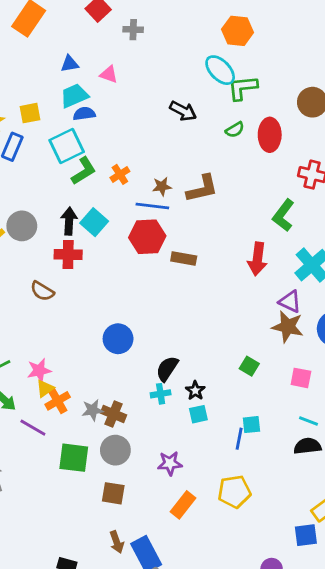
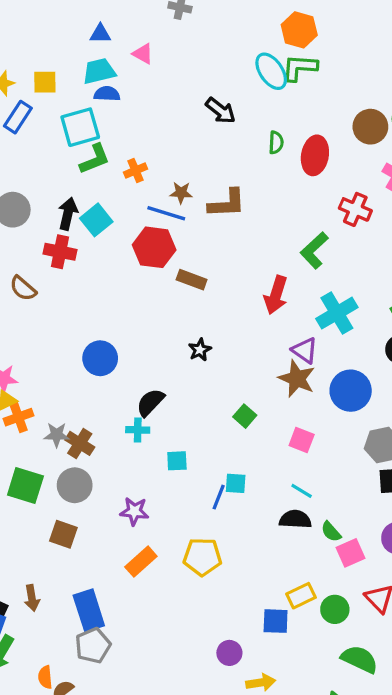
green L-shape: (243, 88) -> (300, 68), moved
green semicircle: (235, 130) -> (276, 143), turned -66
black star: (195, 391) -> (200, 350), moved
brown arrow: (117, 542) -> (32, 598), moved

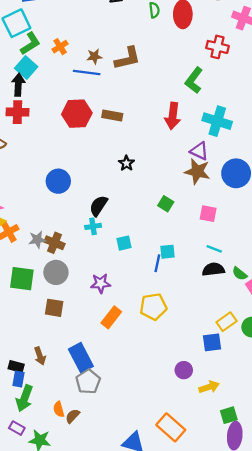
cyan square: (96, 220) -> (26, 68), moved
red hexagon: (154, 247) -> (77, 114), moved
cyan cross: (337, 313) -> (217, 121), turned -32

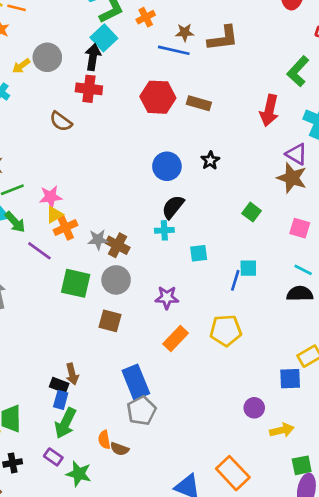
blue circle: (58, 181) -> (167, 166), moved
brown arrow: (40, 356) -> (72, 374), moved
brown semicircle: (73, 416) -> (120, 449), turned -119

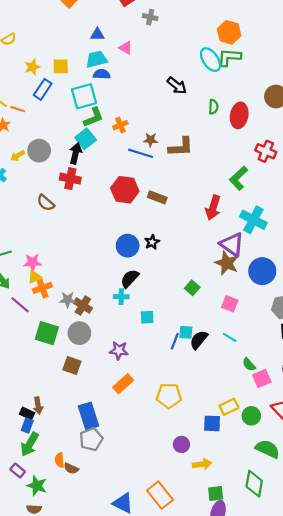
purple triangle: (297, 154) -> (232, 244), size x1.4
black star: (210, 160) -> (152, 242), moved
black semicircle: (300, 294) -> (199, 340), moved, turned -54
yellow pentagon: (226, 330) -> (169, 396), moved

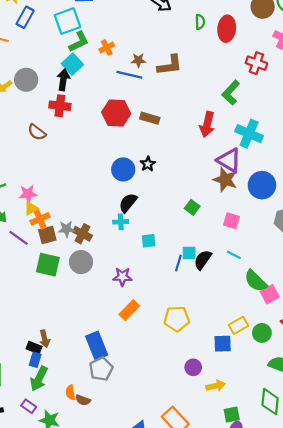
green semicircle: (249, 364) -> (256, 281), size x1.6
brown square: (72, 366) -> (47, 235), moved, turned -30

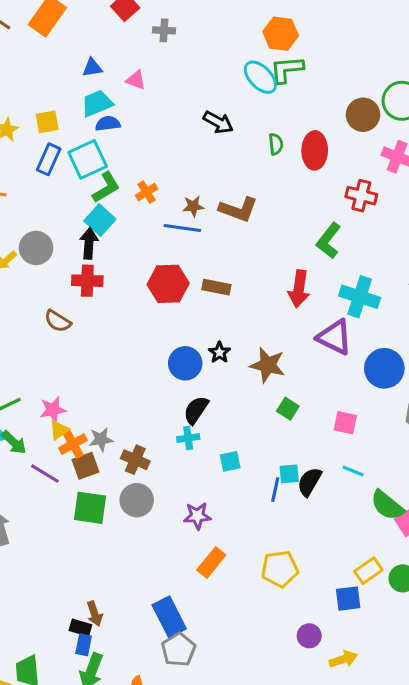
blue rectangle: (25, 17) -> (49, 159), moved
brown L-shape: (170, 65) -> (238, 209), turned 32
brown star: (225, 180) -> (268, 365), moved
gray star: (66, 229) -> (101, 439), moved

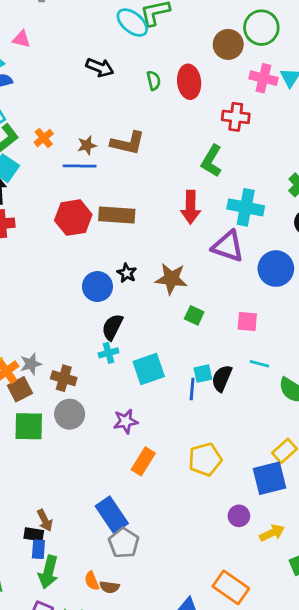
brown rectangle: (216, 287) -> (117, 215), size x1.4
cyan square: (230, 461) -> (149, 369), size x1.6
blue square: (348, 599) -> (270, 478), size x1.4

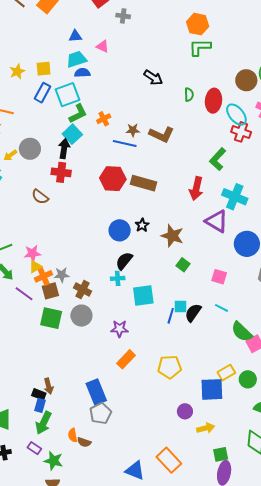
cyan ellipse: (132, 23) -> (236, 115), moved

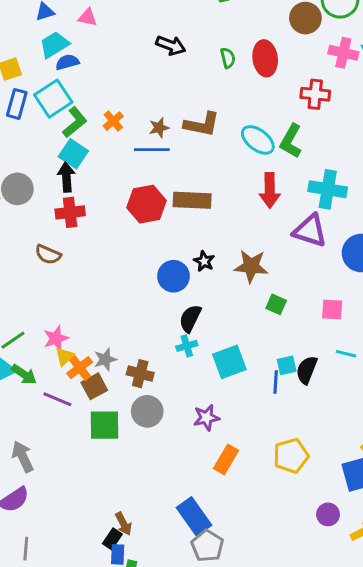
cyan ellipse: (236, 115) -> (258, 140), moved
black rectangle: (39, 394) -> (112, 539), turned -64

